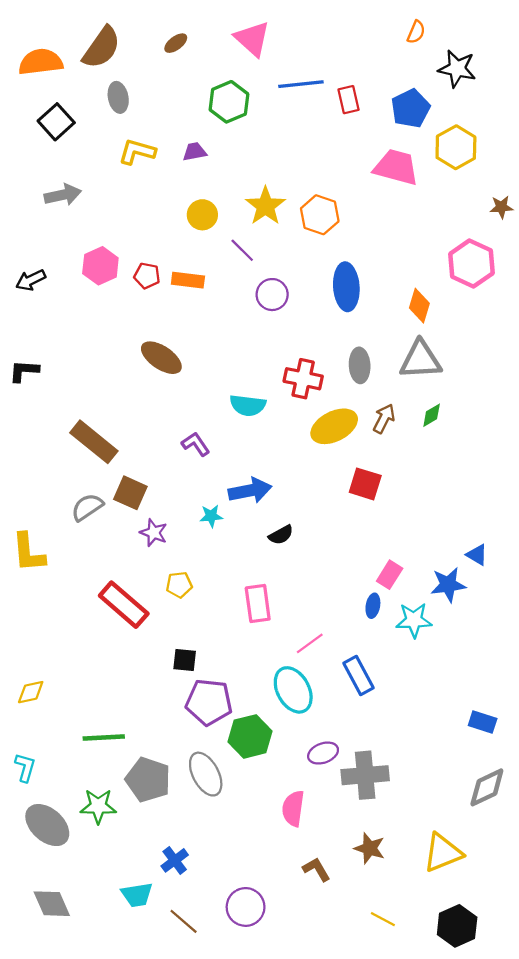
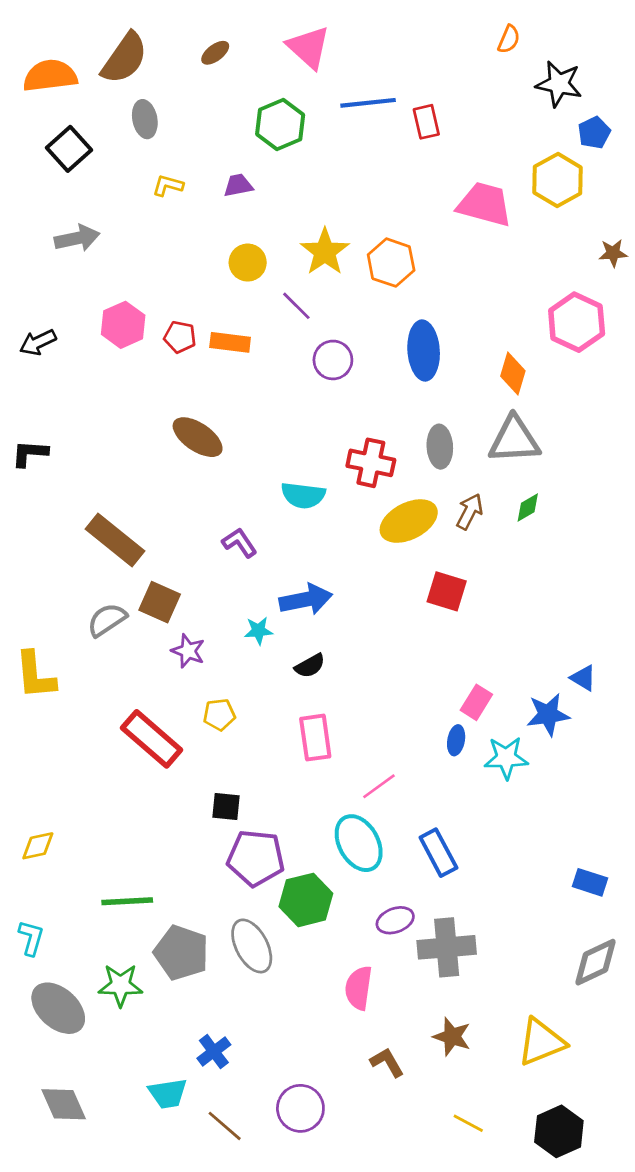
blue pentagon: (411, 108) -> (594, 133), moved, size x0.7
yellow L-shape: (137, 152) -> (168, 185), size x0.7
black semicircle: (281, 535) -> (310, 666), moved
blue rectangle: (358, 676) -> (438, 853), moved

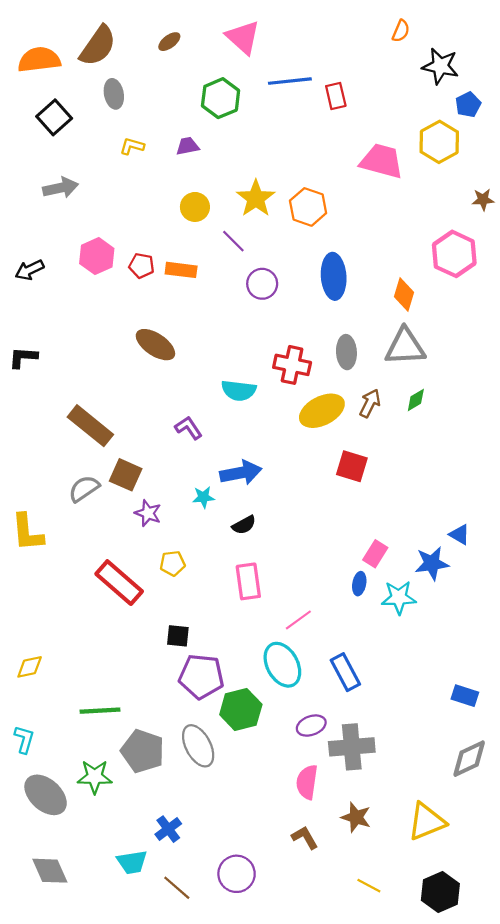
pink semicircle: (359, 988) -> (307, 782), moved

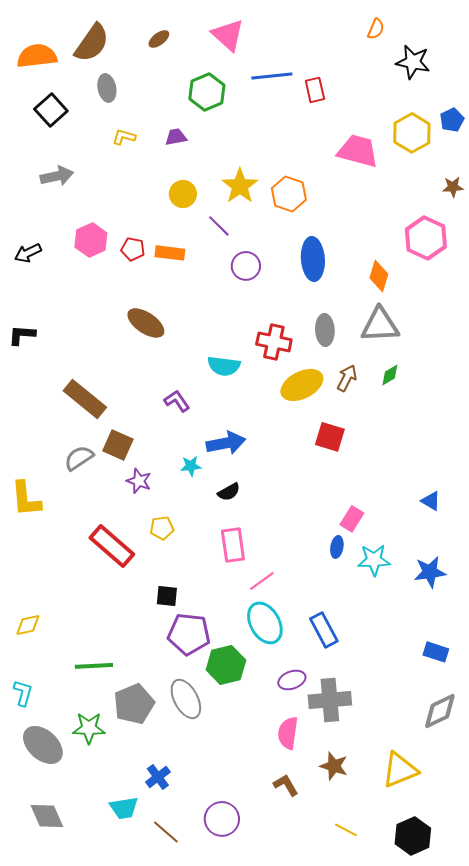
blue pentagon: (468, 105) -> (452, 120), moved
blue star: (432, 563) -> (430, 572), moved
pink line: (298, 620) -> (262, 581), moved
gray pentagon: (143, 751) -> (134, 704), turned 30

